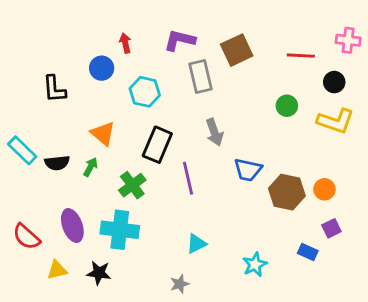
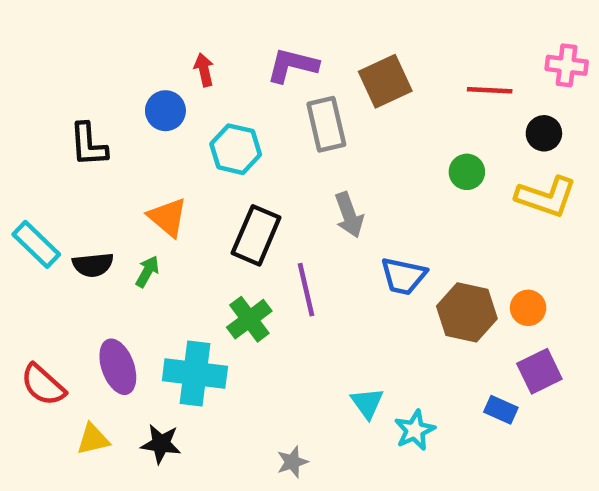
green cross: (132, 185) -> (249, 319), moved
purple square: (331, 228) -> (539, 371), size x1.4
cyan triangle: (196, 244) -> (367, 403), moved, turned -40

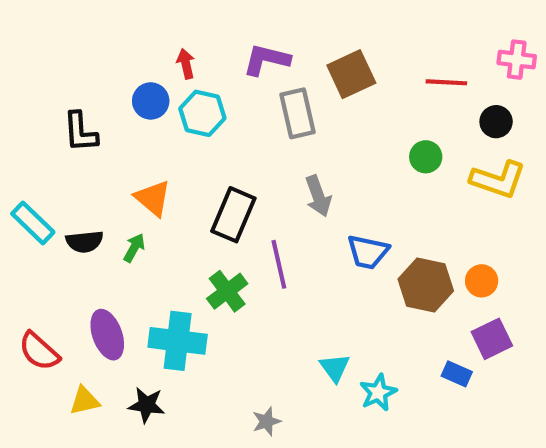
cyan hexagon: (236, 149) -> (202, 113), moved

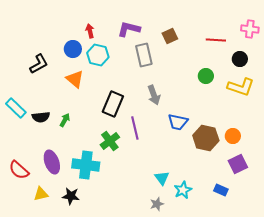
brown square: (351, 74) -> (170, 36), size x0.7
black L-shape: (80, 132) -> (39, 64), turned -115
orange triangle: (153, 198) -> (75, 79), moved
blue rectangle: (457, 374) -> (221, 190), moved
gray star: (266, 421) -> (157, 204), moved

